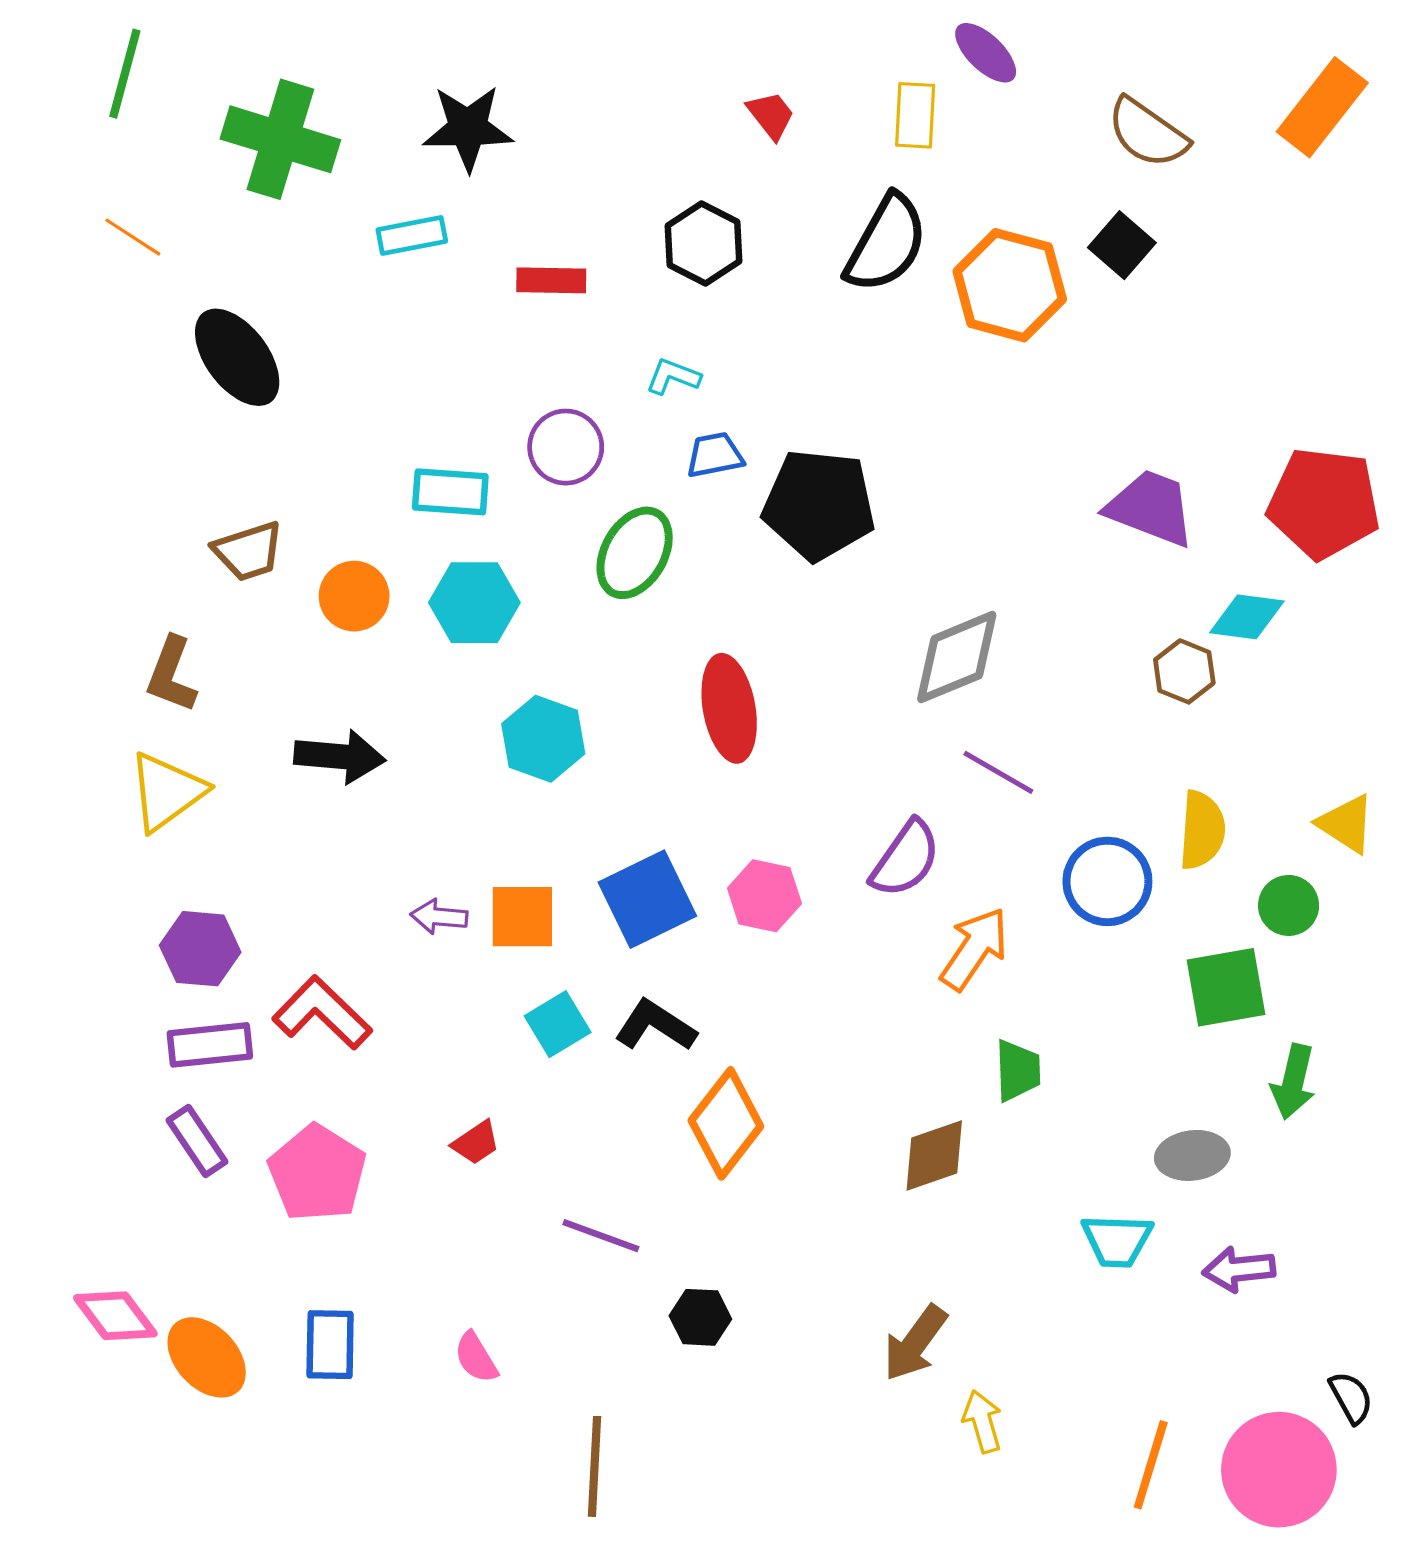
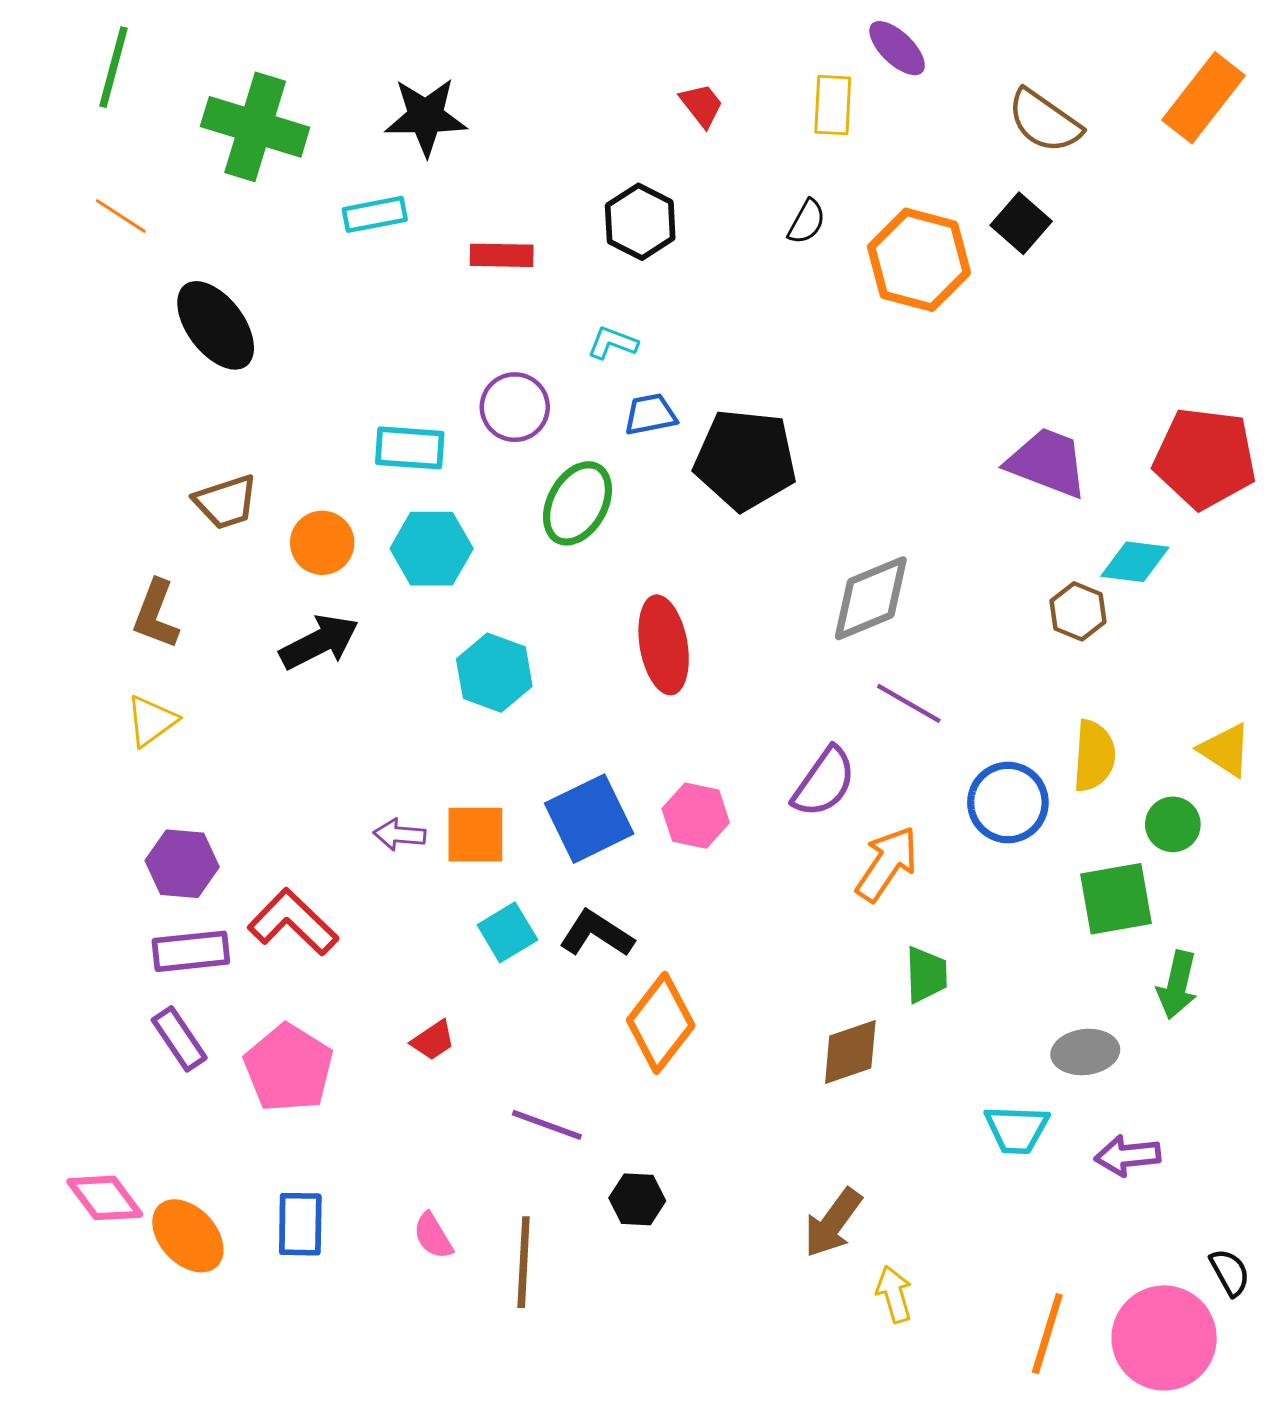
black semicircle: (886, 243) -> (807, 222), size x0.5
black arrow: (340, 756) -> (319, 642), moved, turned -32
yellow triangle: (167, 792) -> (151, 721), size x0.7
brown line: (595, 1466) -> (524, 1262), moved

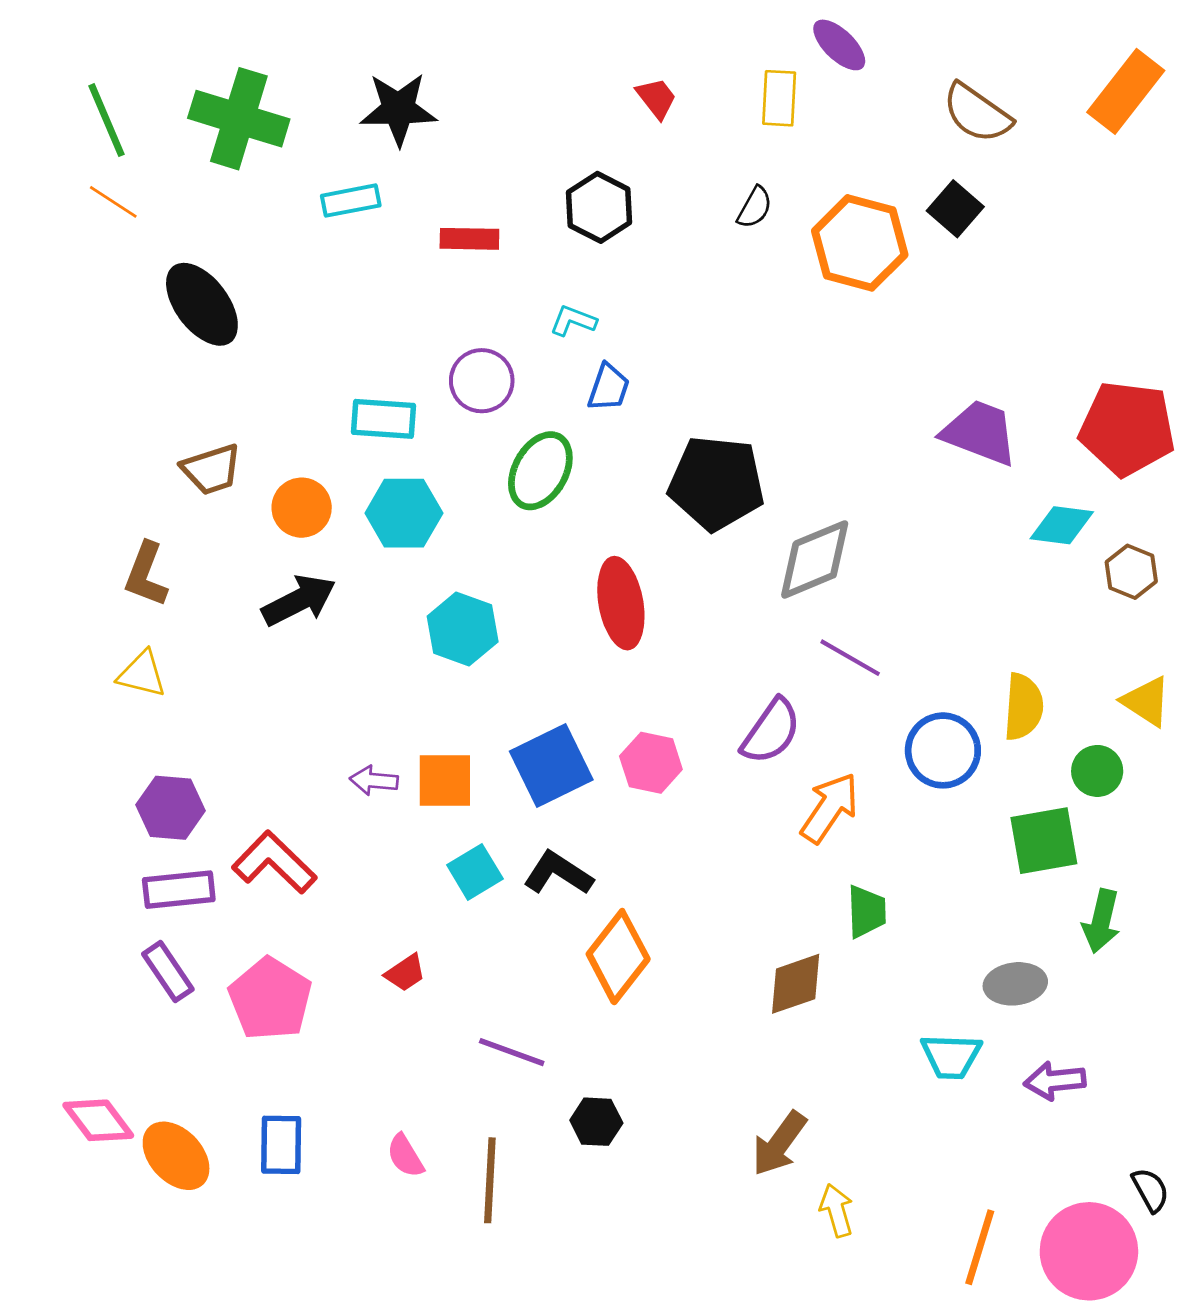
green line: (114, 67) -> (106, 120), moved, turned -38
blue trapezoid: (650, 414) -> (609, 388), turned 120
black pentagon: (745, 460) -> (716, 483), moved
brown hexagon: (1078, 611) -> (1131, 572), moved
yellow triangle: (151, 721) -> (142, 674), turned 50

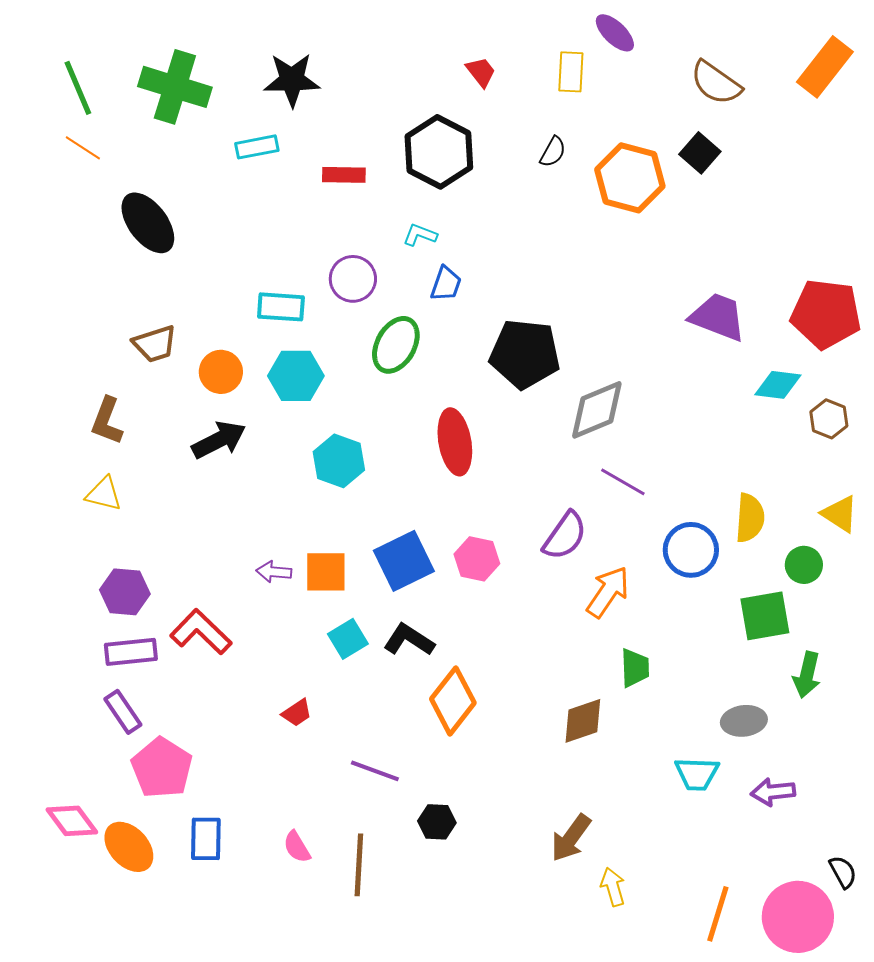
black hexagon: (599, 207) -> (439, 152), size x1.4
pink pentagon: (270, 999) -> (162, 768), moved

